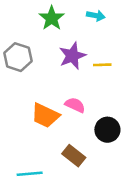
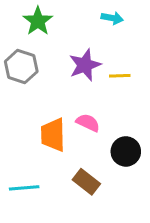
green star: (52, 18) -> (38, 21), moved
orange trapezoid: (45, 115) -> (53, 135), turned 64
cyan line: (30, 174) -> (24, 188), moved

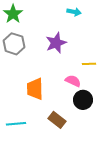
green star: (38, 21) -> (13, 14), moved
yellow line: (120, 76) -> (89, 64), moved
pink semicircle: (88, 123) -> (73, 81), moved

